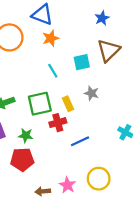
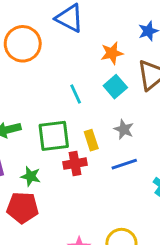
orange star: (51, 38) -> (112, 53), moved
cyan square: (82, 62) -> (115, 87), turned -35
blue line: (80, 141) -> (124, 164), moved

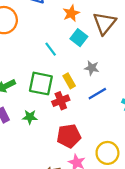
green square: (54, 136) -> (41, 84), turned 30
red pentagon: (23, 208) -> (69, 136), moved

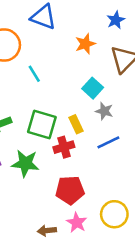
cyan square: (79, 38) -> (93, 88), moved
cyan line: (51, 49) -> (34, 74), moved
green star: (30, 117) -> (25, 163), size x1.5

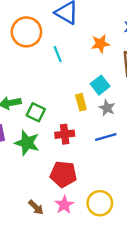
cyan line: (34, 74) -> (58, 54), moved
yellow rectangle: (76, 124) -> (81, 102), moved
green square: (42, 125) -> (36, 112), moved, size x0.7
brown arrow: (47, 231) -> (36, 207), turned -140

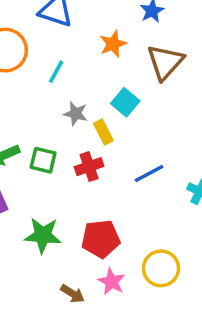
cyan line: (58, 54) -> (56, 72), turned 63
gray star: (107, 108) -> (76, 114), moved
red cross: (65, 134) -> (89, 167), moved
green star: (27, 143) -> (43, 235), moved

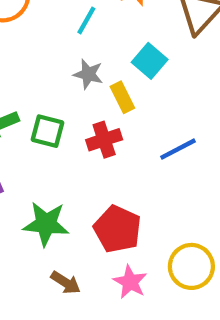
cyan line: (56, 72) -> (86, 20), moved
red pentagon: (101, 239) -> (117, 229), turned 30
brown arrow: (72, 294) -> (66, 283), moved

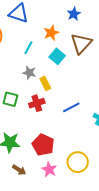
cyan square: (150, 61) -> (57, 56), moved

